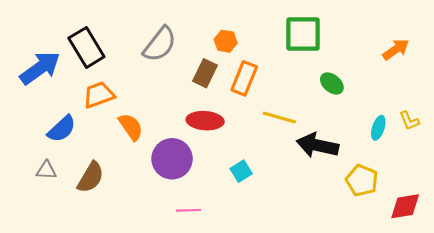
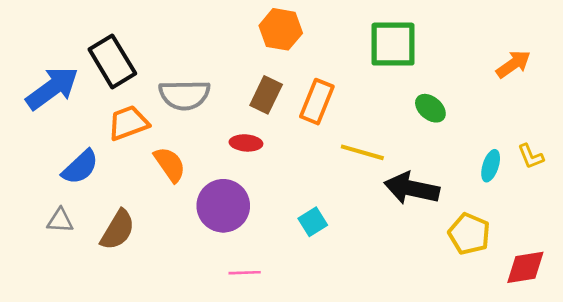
orange hexagon: (226, 41) -> (281, 29), moved, size x1.4
gray semicircle: (160, 44) -> (184, 95), moved, turned 51
red ellipse: (205, 121) -> (246, 143), moved, size x0.7

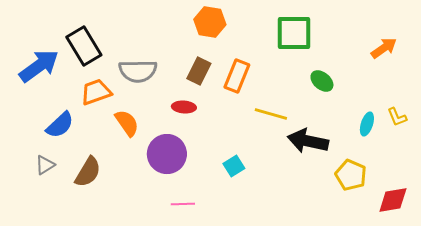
gray triangle: (60, 221) -> (45, 165), turned -35

